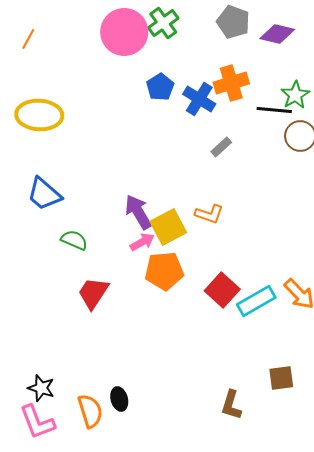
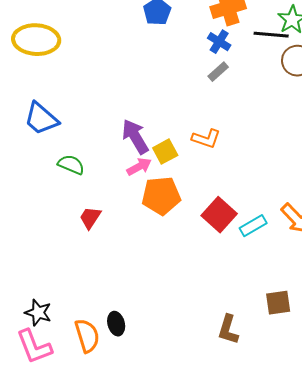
blue cross: (199, 99) -> (219, 42), moved, size x0.7
yellow square: (168, 227) -> (165, 152), size x0.7
red trapezoid: (93, 293) -> (90, 218), size x0.7
cyan rectangle: (256, 301) -> (253, 226), size x0.7

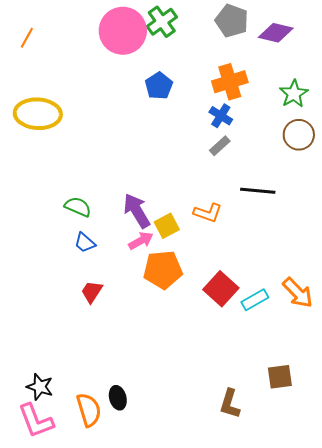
black line: (271, 35) -> (258, 191), moved
blue trapezoid: (41, 119) -> (85, 243), moved, size x0.6
green semicircle: (71, 165) -> (78, 207), moved

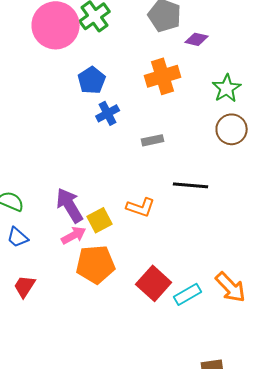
purple diamond: (276, 33) -> (197, 39), moved, size x0.7
blue cross: (221, 116) -> (108, 113), moved, turned 30
gray rectangle: (220, 146) -> (153, 140), turned 30

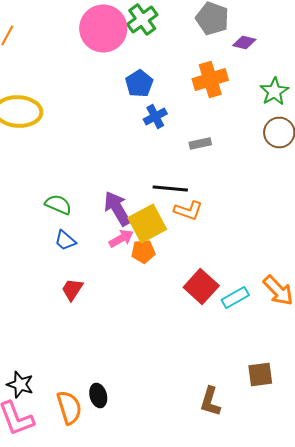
black line: (191, 185) -> (170, 188), moved
yellow square: (100, 220) -> (147, 224), size x1.5
orange pentagon: (96, 264) -> (143, 252), moved, size x0.6

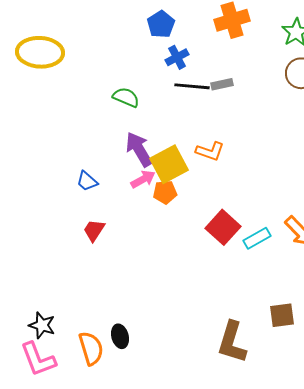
black line: (170, 188) -> (192, 86), moved
green semicircle: (58, 204) -> (126, 97), moved
brown L-shape: (210, 402) -> (232, 342), size x1.4

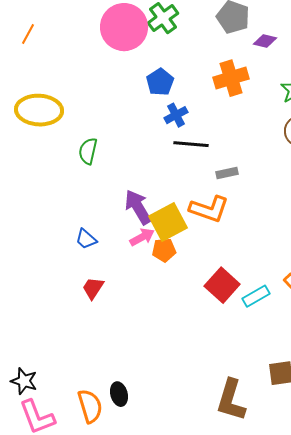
gray rectangle: (222, 84) -> (227, 173), moved
green semicircle: (126, 97) -> (88, 151), moved, turned -100
orange L-shape: (210, 151) -> (209, 209), size x1.4
black star: (42, 325) -> (24, 381), moved

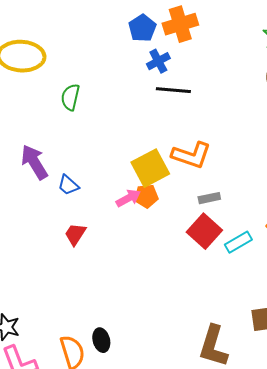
orange cross: (231, 78) -> (180, 24), moved
gray rectangle: (227, 173) -> (209, 198), moved
purple arrow: (138, 207) -> (34, 162), moved
pink arrow: (142, 237) -> (128, 198), moved

